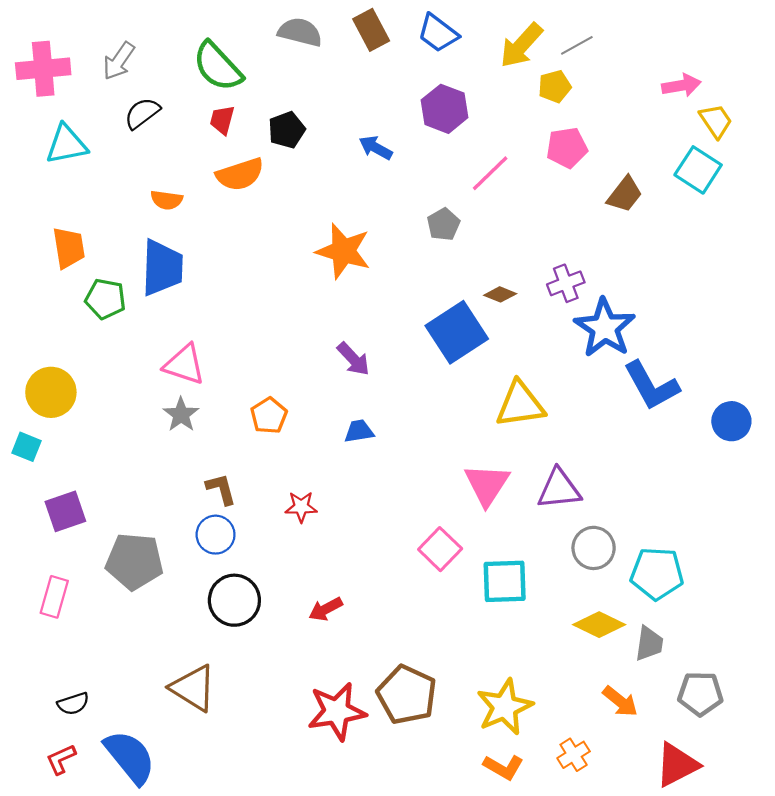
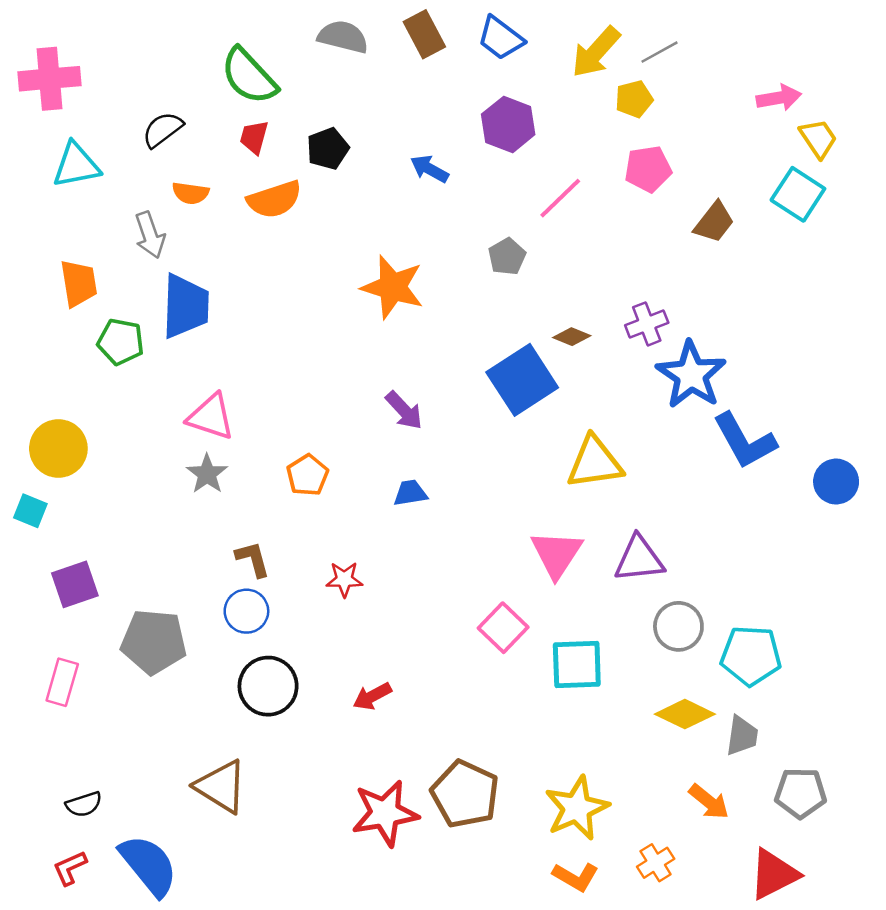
gray arrow: (119, 61) -> (150, 235), moved, turned -54
orange semicircle: (167, 200) -> (191, 193), moved

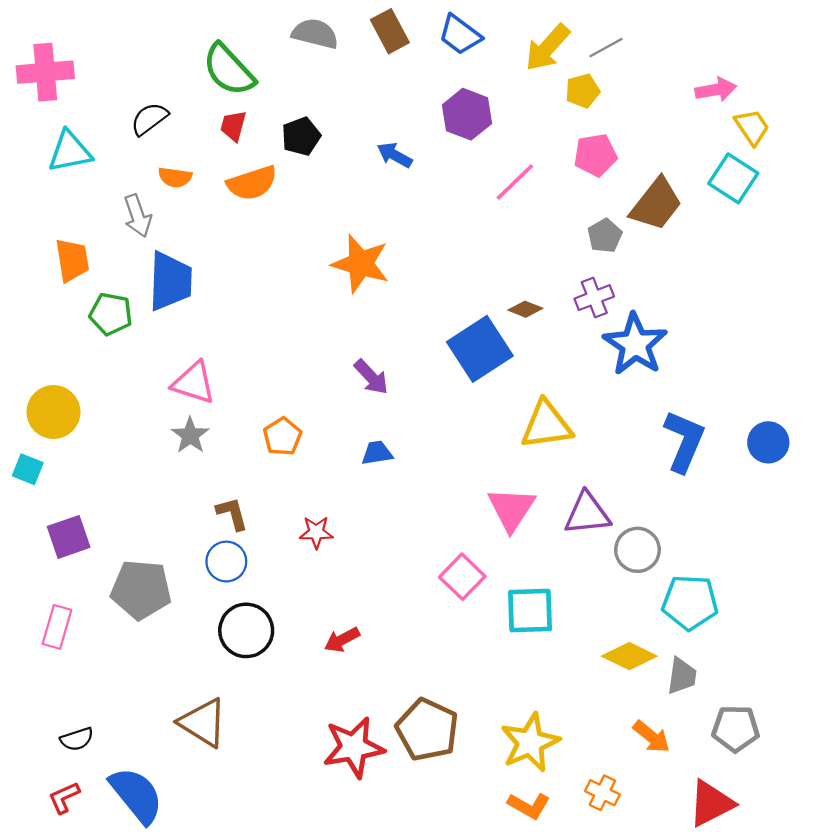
brown trapezoid: (714, 222) -> (656, 204), size x1.4
gray pentagon: (507, 257) -> (605, 236), moved
blue L-shape: (745, 441) -> (684, 441), moved, turned -128
gray circle: (678, 626) -> (637, 550), moved
orange cross: (656, 863) -> (602, 793), turned -32

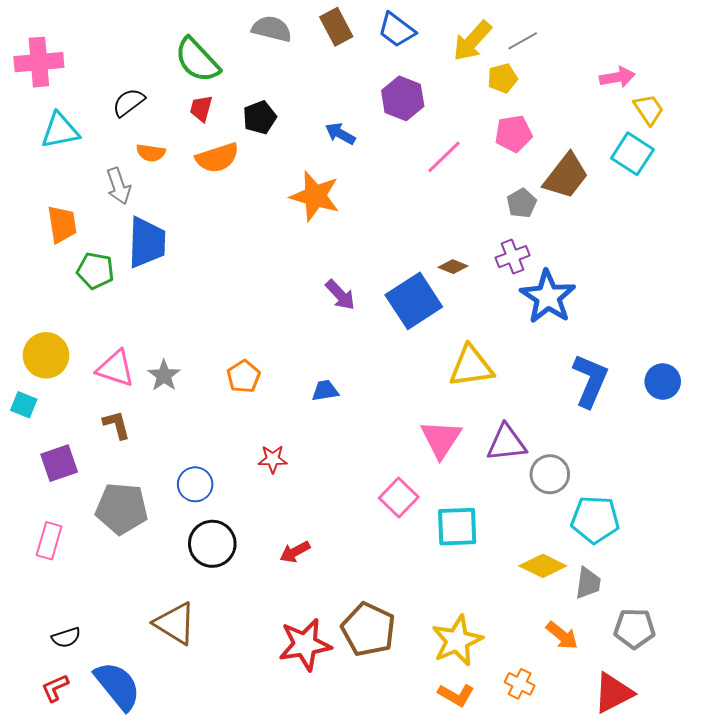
orange star: (361, 264) -> (315, 196), moved
purple arrow: (371, 377) -> (340, 295), moved
pink triangle: (194, 383) -> (116, 368), moved
brown L-shape: (232, 514) -> (117, 425), moved

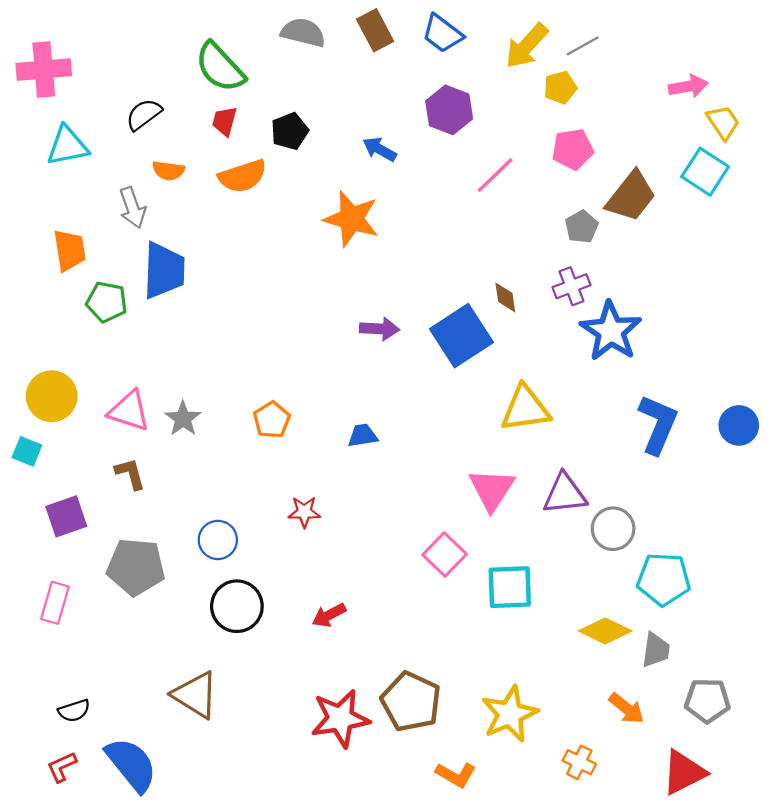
brown diamond: (453, 267) -> (505, 297), turned 60
purple arrow: (340, 295) -> (380, 329), turned -44
orange L-shape: (456, 695) -> (456, 775), moved

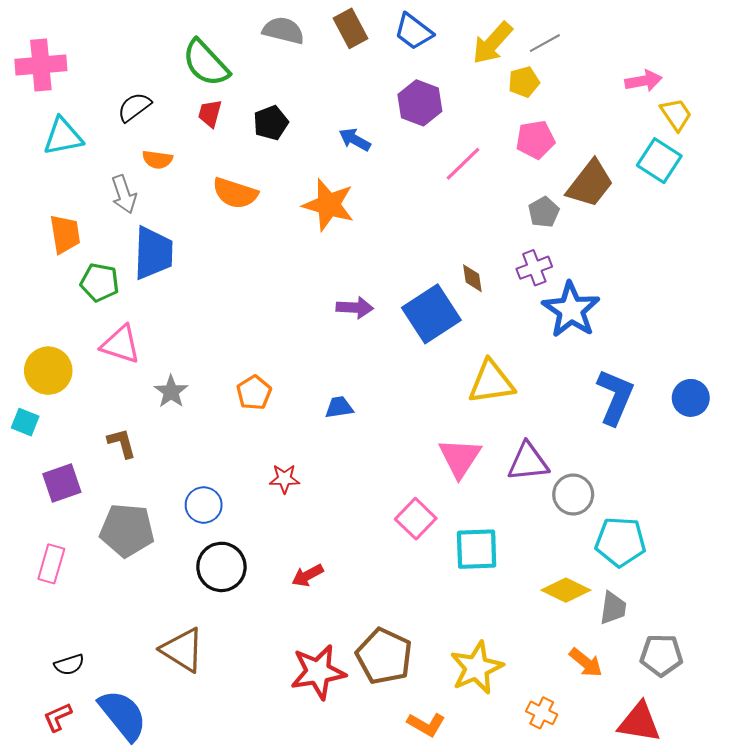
orange semicircle: (243, 176) -> (235, 193), moved, turned 36
pink triangle: (129, 411) -> (121, 344), moved
red triangle: (684, 772) -> (639, 722), turned 36

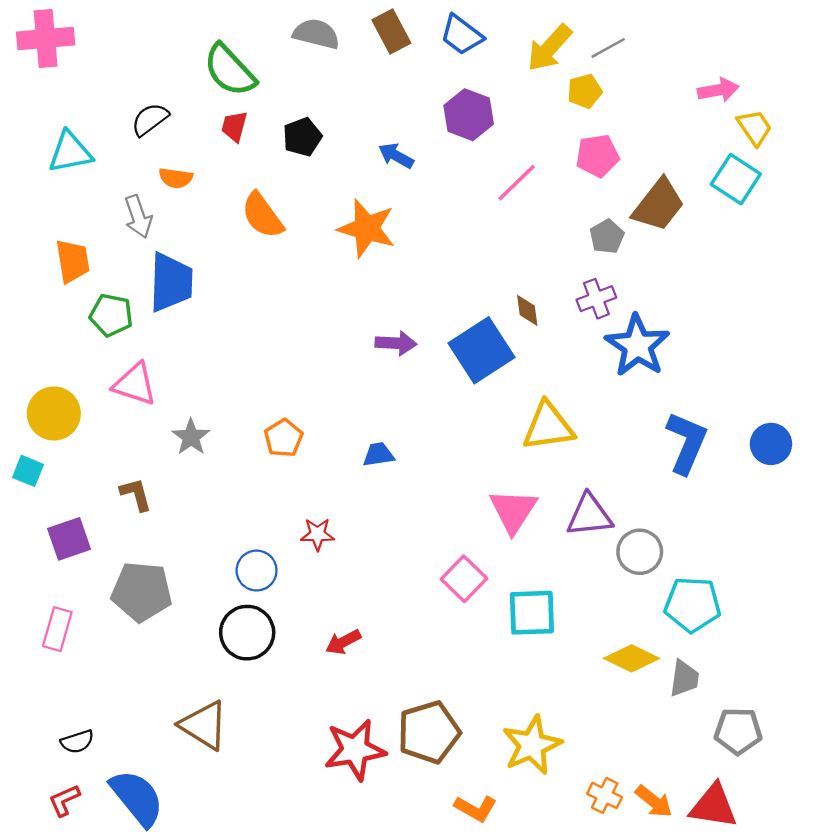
pink cross: (41, 65) -> (46, 39), moved
orange semicircle: (235, 193) -> (262, 215), turned 36
blue circle: (204, 505) -> (257, 571), moved
brown pentagon: (384, 656) -> (429, 732), turned 30
orange arrow: (586, 662) -> (654, 801), moved

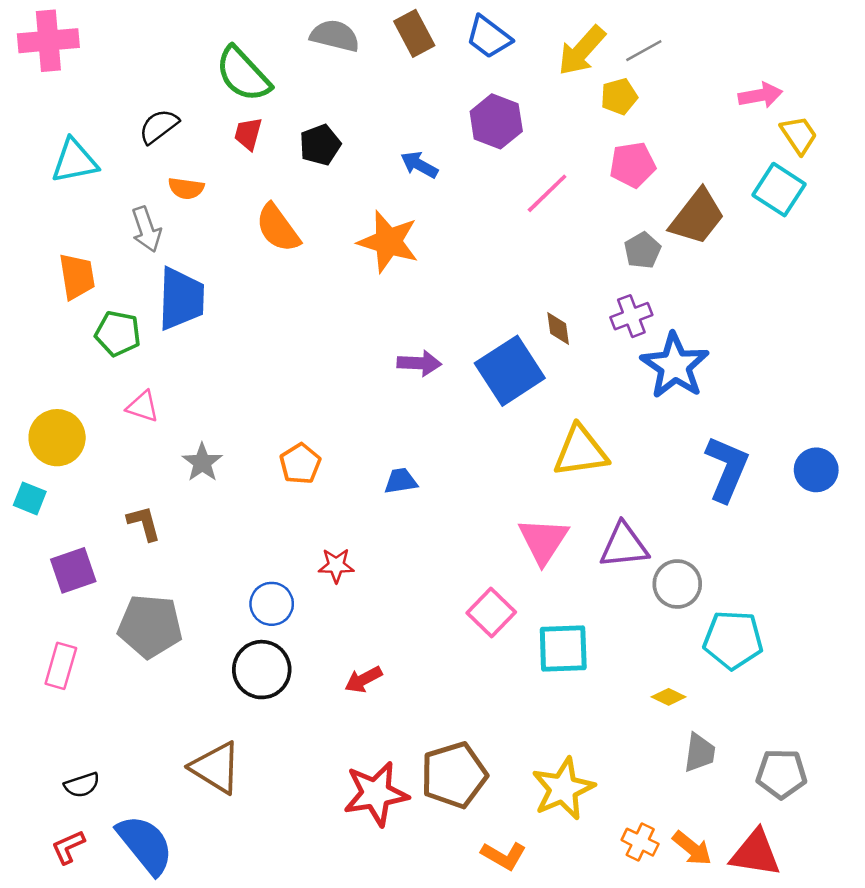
pink triangle: (135, 384) -> (143, 407), size x0.7
yellow diamond: (632, 658) -> (669, 697), size x0.6
gray trapezoid: (684, 678) -> (700, 753), moved

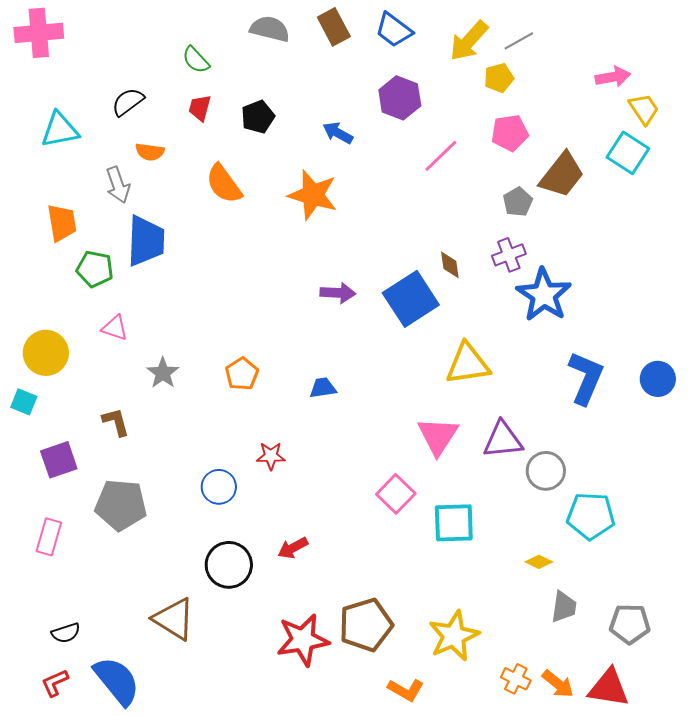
green semicircle: (243, 74) -> (196, 60), size x0.6
black circle: (262, 670) -> (229, 565), moved

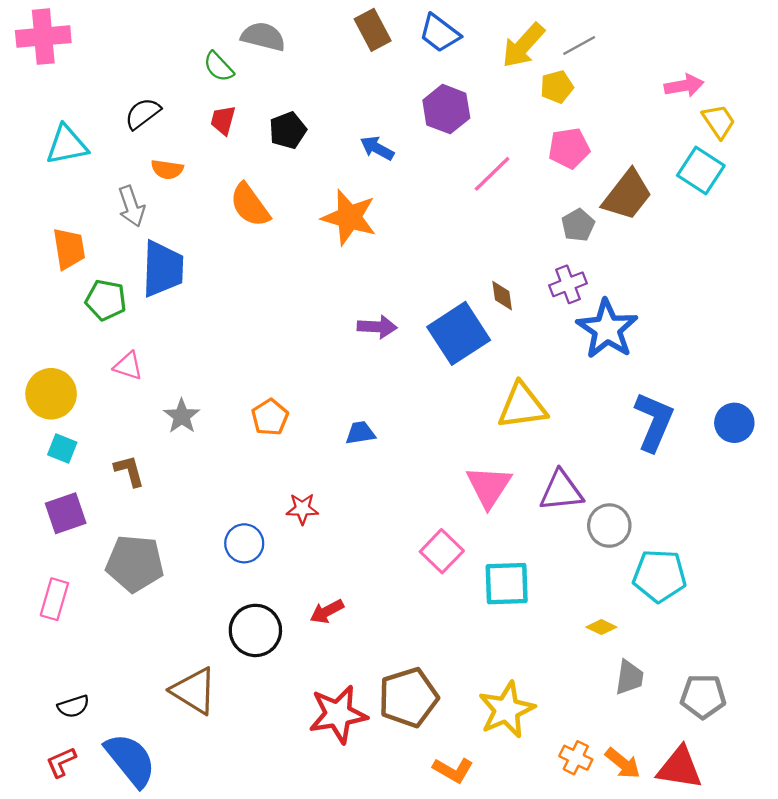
gray semicircle: (270, 29) -> (263, 37), moved
cyan square: (24, 402) -> (62, 448), moved

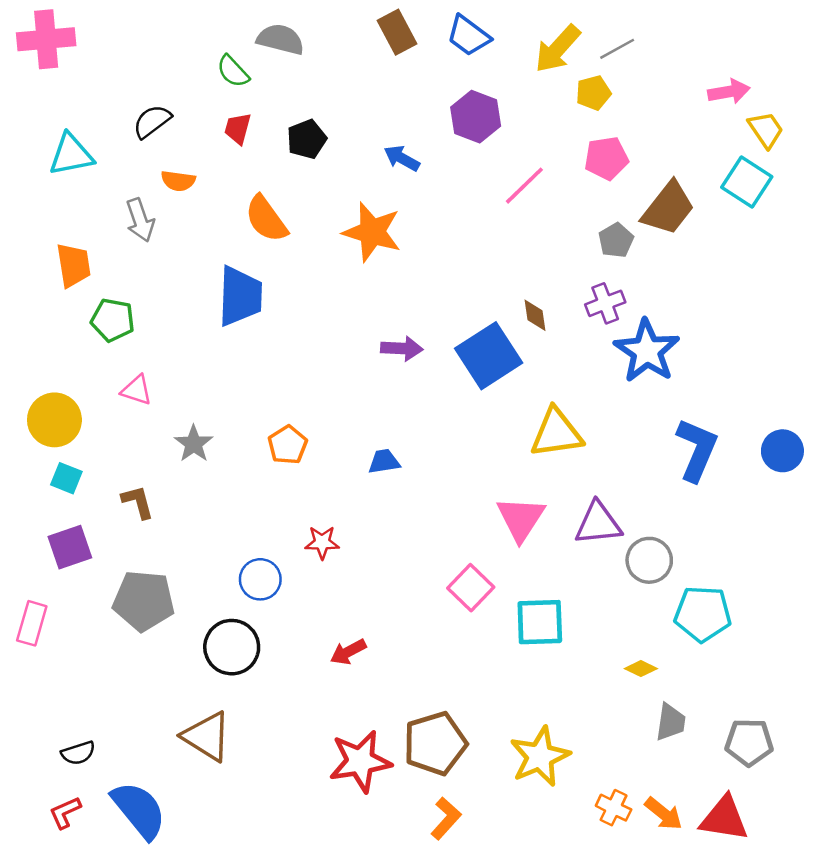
blue trapezoid: (163, 269) -> (240, 296), moved
pink rectangle: (54, 599) -> (32, 623), moved
black circle: (255, 630) -> (232, 647), moved
orange L-shape: (453, 770) -> (446, 818), moved, turned -78

